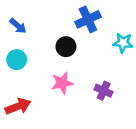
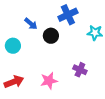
blue arrow: (18, 26) -> (31, 24), moved
pink star: (62, 83) -> (49, 81), moved

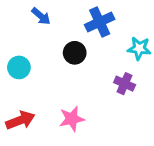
blue arrow: (31, 24) -> (41, 16), moved
purple cross: (80, 70) -> (125, 84), moved

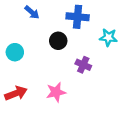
blue cross: (100, 22) -> (78, 17), turned 30
purple cross: (125, 84) -> (83, 65), moved

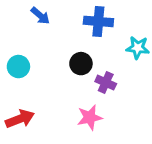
black circle: (58, 41) -> (81, 64), moved
pink star: (56, 92) -> (90, 117), moved

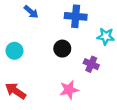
purple cross: (106, 83) -> (91, 64), moved
red arrow: (20, 119) -> (16, 91), turned -125

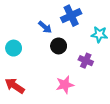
blue arrow: (31, 12) -> (45, 27), moved
blue cross: (76, 16) -> (71, 16), turned -30

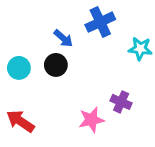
black circle: (59, 46) -> (56, 65), moved
purple cross: (86, 61) -> (121, 102), moved

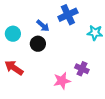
cyan circle: (19, 68) -> (13, 34), moved
red arrow: (20, 121) -> (14, 68), moved

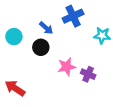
red arrow: (14, 68) -> (15, 88), moved
pink star: (62, 81) -> (67, 67), moved

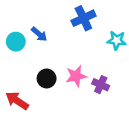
blue arrow: (46, 28) -> (39, 34), moved
black circle: (41, 47) -> (47, 79), moved

